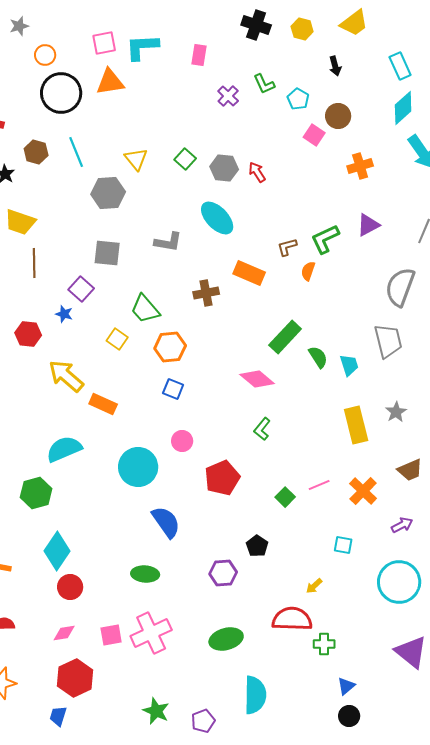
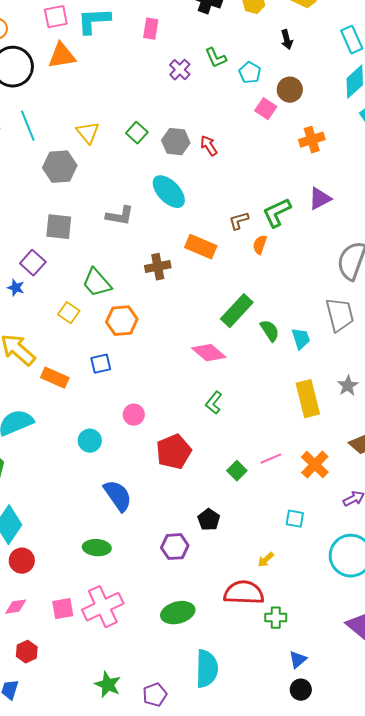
blue square: (173, 389) -> (101, 364), moved, turned -35
cyan circle: (138, 467) -> (90, 441), size x0.6
red hexagon: (75, 678) -> (27, 652), size x0.6

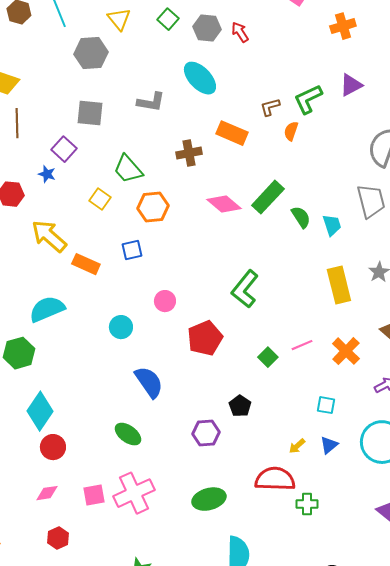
pink diamond: (209, 353) -> (224, 204), moved
green L-shape: (214, 403) -> (245, 289), size x1.6
green ellipse: (97, 548) -> (128, 434), turned 32
blue triangle: (298, 660) -> (329, 445), moved

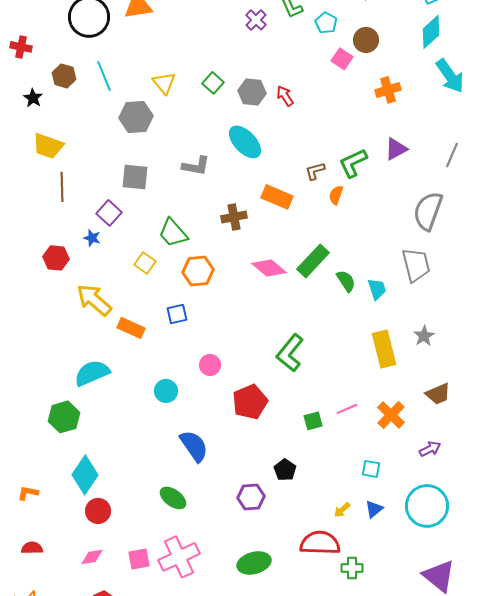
green square: (268, 357) -> (313, 421), turned 30

